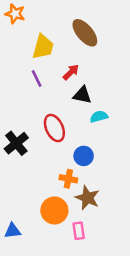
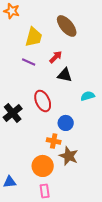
purple line: (37, 78) -> (29, 62), turned -40
cyan semicircle: (99, 117) -> (88, 96), moved
pink rectangle: (79, 231) -> (45, 191), moved

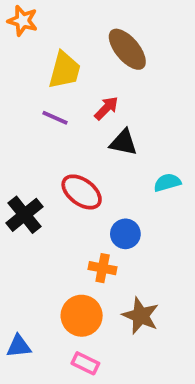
red ellipse: (43, 101) -> (82, 192), turned -30
brown star: (69, 156) -> (141, 316), moved
pink rectangle: (45, 191) -> (85, 363), turned -56

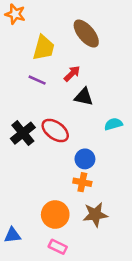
black cross: (25, 215) -> (23, 133), moved
orange cross: (103, 268) -> (82, 182), moved
brown star: (141, 316) -> (95, 215), turned -30

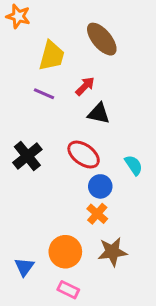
cyan semicircle: (113, 124) -> (134, 165), moved, turned 72
red ellipse: (55, 130) -> (84, 155), moved
orange cross: (82, 182) -> (97, 214), turned 30
blue triangle: (13, 235) -> (24, 267), moved, turned -48

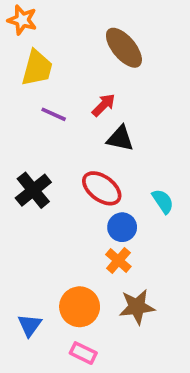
yellow trapezoid: (52, 56) -> (37, 68), moved

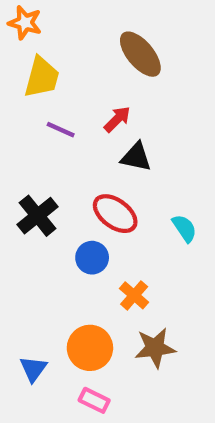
blue circle: (122, 227) -> (92, 258), moved

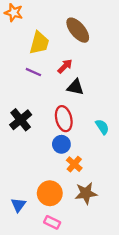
yellow trapezoid: (42, 77) -> (39, 43), moved
red ellipse: (115, 214) -> (64, 119), turned 40
blue circle: (92, 258) -> (61, 144), moved

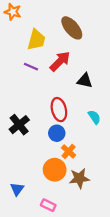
red arrow: (65, 66) -> (60, 61), size x1.5
black triangle: (75, 87) -> (85, 81), moved
black cross: (21, 120) -> (19, 125), moved
orange circle: (50, 193) -> (55, 170), moved

